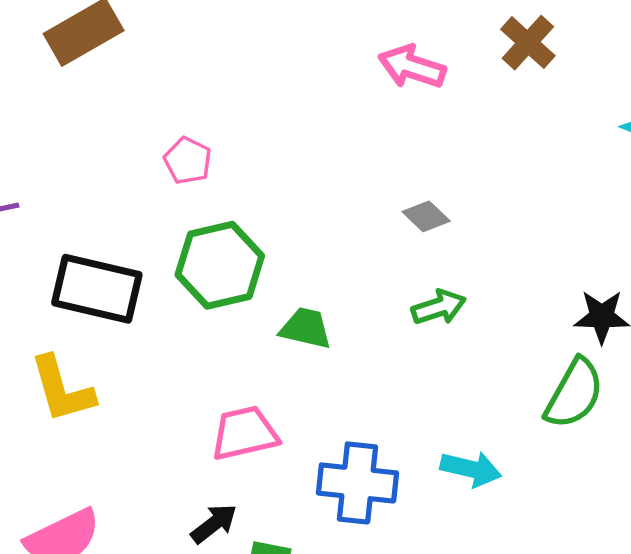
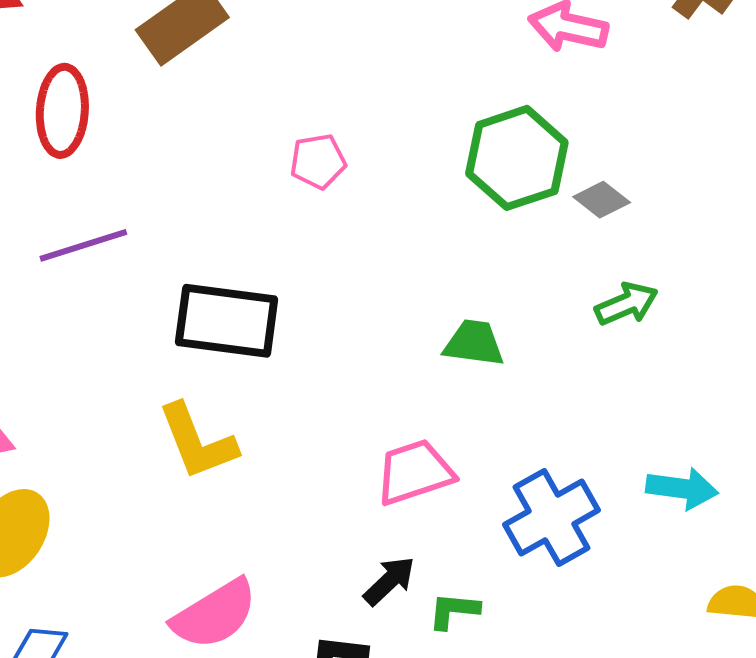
pink pentagon: (188, 161) -> (318, 161), turned -30
green hexagon: (220, 265) -> (517, 158), moved
blue cross: (357, 483) -> (552, 517), turned -30

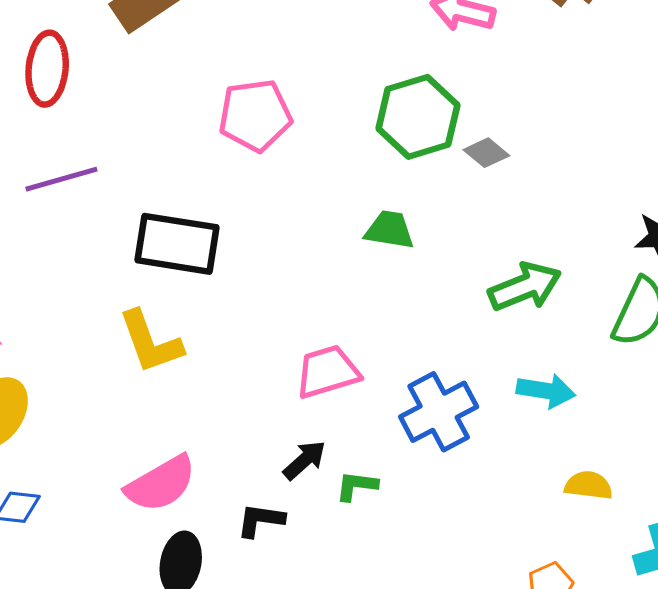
pink pentagon: (318, 161) -> (255, 115), size x1.6
green arrow: (626, 304) -> (525, 287), moved, size x1.4
green trapezoid: (474, 343) -> (389, 230), moved

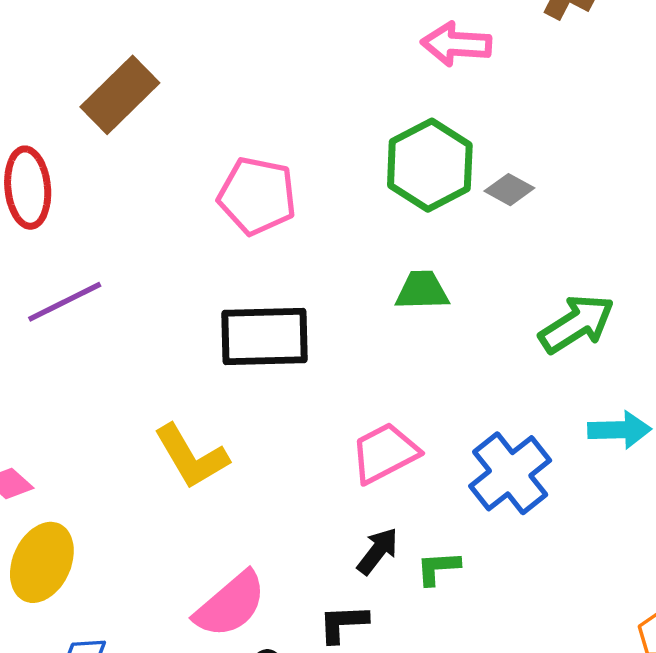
pink pentagon: (255, 115) -> (257, 196), turned 30
black rectangle: (177, 244) -> (265, 337), moved

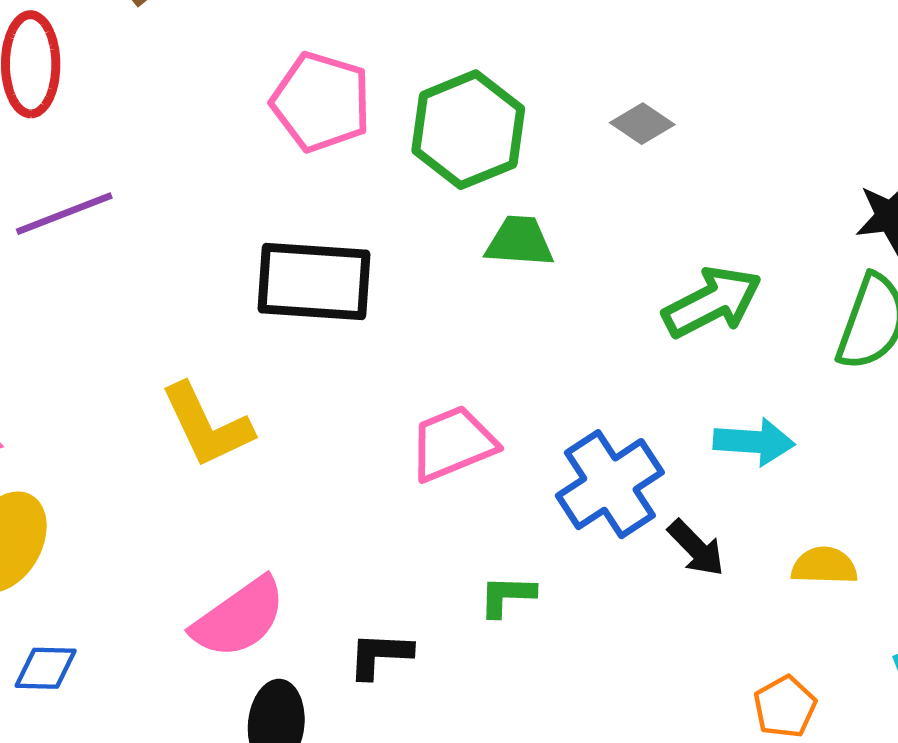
green hexagon: (430, 165) -> (468, 130), moved
black arrow: (378, 551) -> (696, 548), moved, turned 93

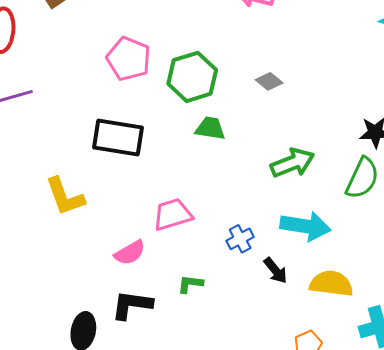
cyan arrow: (754, 442) -> (305, 226), size x1.4
blue cross: (610, 484) -> (240, 239), size x0.6
yellow semicircle: (824, 566) -> (331, 284), size x1.5
pink semicircle: (239, 618) -> (130, 253), moved, size x0.7
black L-shape: (380, 655) -> (132, 305), size x1.4

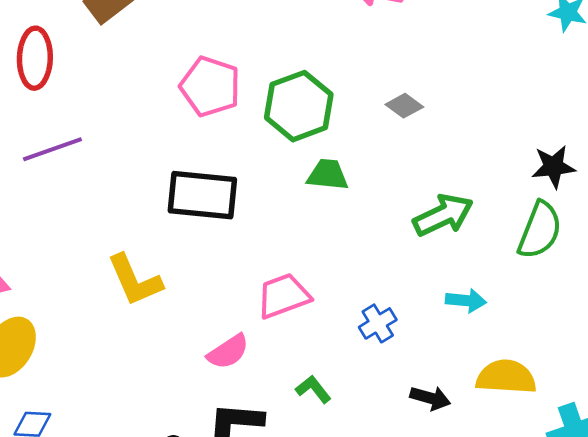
cyan arrow: (305, 226) -> (466, 301), size x0.6
black arrow: (276, 271) -> (430, 398), moved, turned -32
green L-shape: (190, 284) -> (313, 389), turned 48

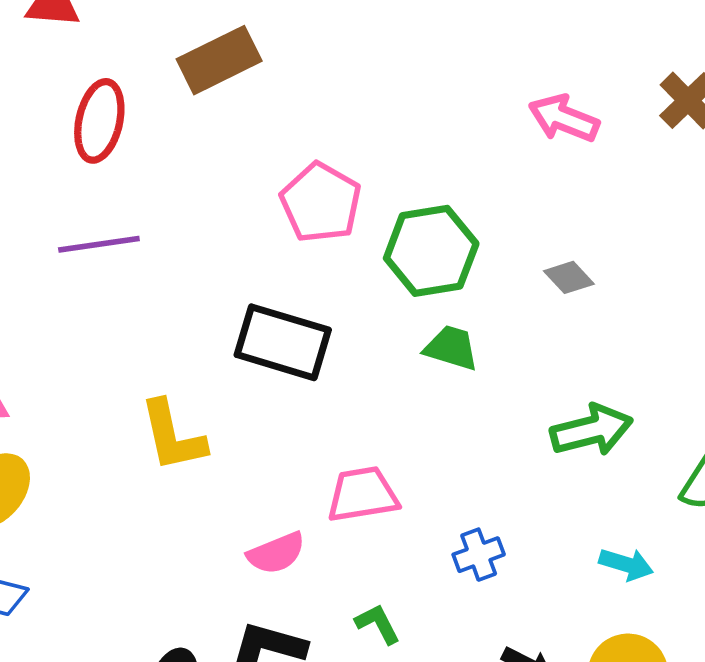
cyan arrow: (466, 301) -> (626, 564), moved

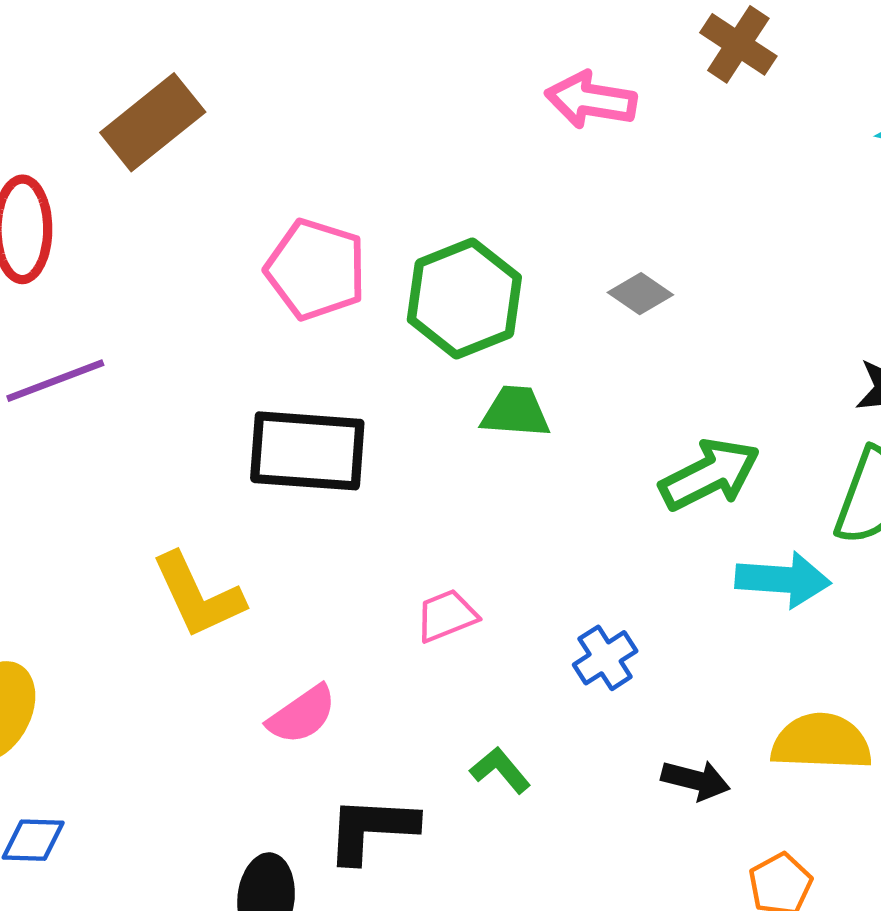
pink trapezoid: (363, 494) -> (447, 616), size x0.7
pink semicircle: (276, 553) -> (302, 715), moved
cyan arrow: (626, 564) -> (783, 580), moved, size x1.4

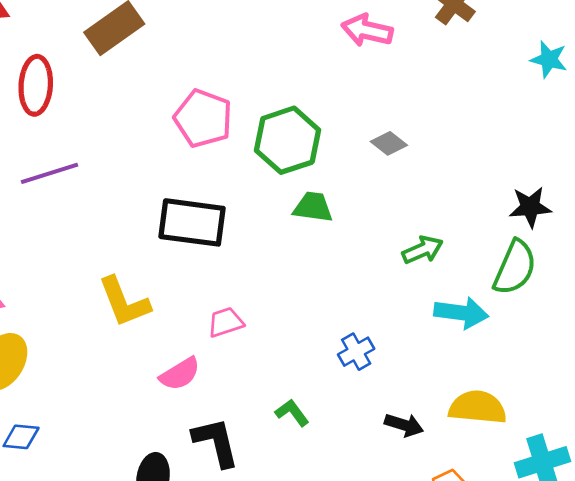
green arrow: (710, 475) -> (423, 250), size x0.7
pink trapezoid: (447, 616) -> (226, 322), moved
black L-shape: (371, 829) -> (216, 442), turned 70

